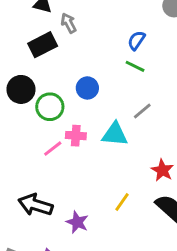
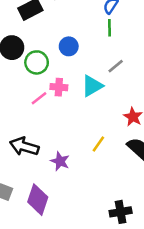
green line: (135, 66) -> (109, 28), turned 63
cyan triangle: (115, 134) -> (92, 86), turned -35

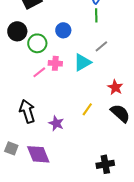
black arrow: (24, 146) -> (27, 111), turned 55
purple diamond: (38, 200) -> (38, 154), turned -40

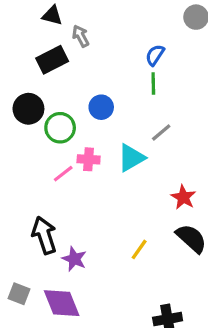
yellow line: (87, 109) -> (139, 249), moved
purple star: (56, 123) -> (74, 259), moved

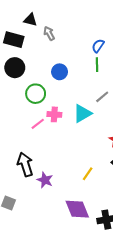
black rectangle: (52, 60) -> (14, 40), moved, turned 42
blue circle: (101, 107) -> (60, 72), moved
black circle: (28, 109) -> (15, 68), moved
purple diamond: (62, 303) -> (77, 209), moved

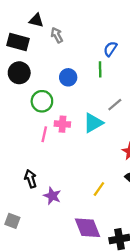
green line: (97, 65) -> (100, 69), moved
pink line: (38, 124) -> (44, 134), turned -40
black arrow: (25, 164) -> (31, 179), size x0.7

